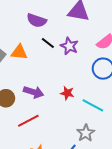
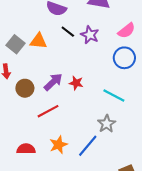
purple arrow: (34, 92) -> (53, 82), turned -60
red star: (67, 93) -> (76, 83), moved

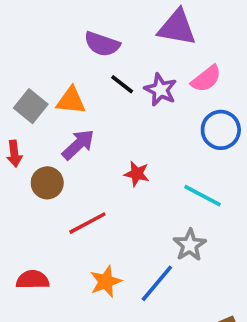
pink semicircle: (126, 31) -> (206, 79), moved
purple arrow: (53, 82) -> (78, 145), moved
red semicircle: (26, 149) -> (33, 280), moved

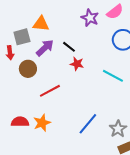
black line: (122, 84) -> (69, 47), moved
gray square: (31, 106) -> (22, 37), moved, turned 36
gray star: (190, 245) -> (118, 129), moved
orange star: (106, 282) -> (42, 123), moved

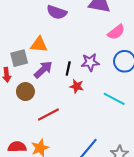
purple star: (90, 18) -> (90, 62), moved, turned -30
black line: (69, 47) -> (68, 69), turned 64

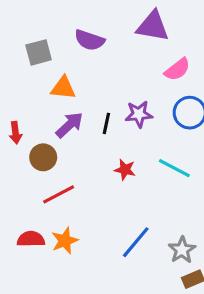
gray square: (19, 58) -> (39, 52), moved
red star: (77, 86) -> (125, 170), moved
red line: (48, 114) -> (59, 194), moved

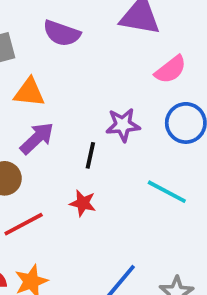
black line: (106, 123) -> (90, 155), moved
red star: (125, 170) -> (83, 203), moved

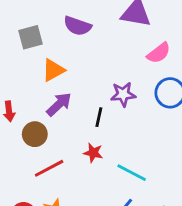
orange triangle: (29, 92) -> (53, 70), turned -35
cyan line: (167, 192) -> (132, 173), moved

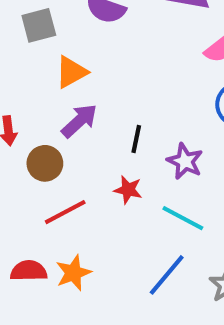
purple star: (123, 94) -> (185, 161), moved, turned 30

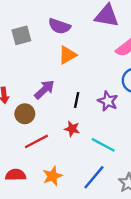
orange triangle: (71, 72) -> (67, 55), moved
purple star: (185, 161) -> (108, 101), moved
orange star: (73, 273) -> (52, 176), moved

